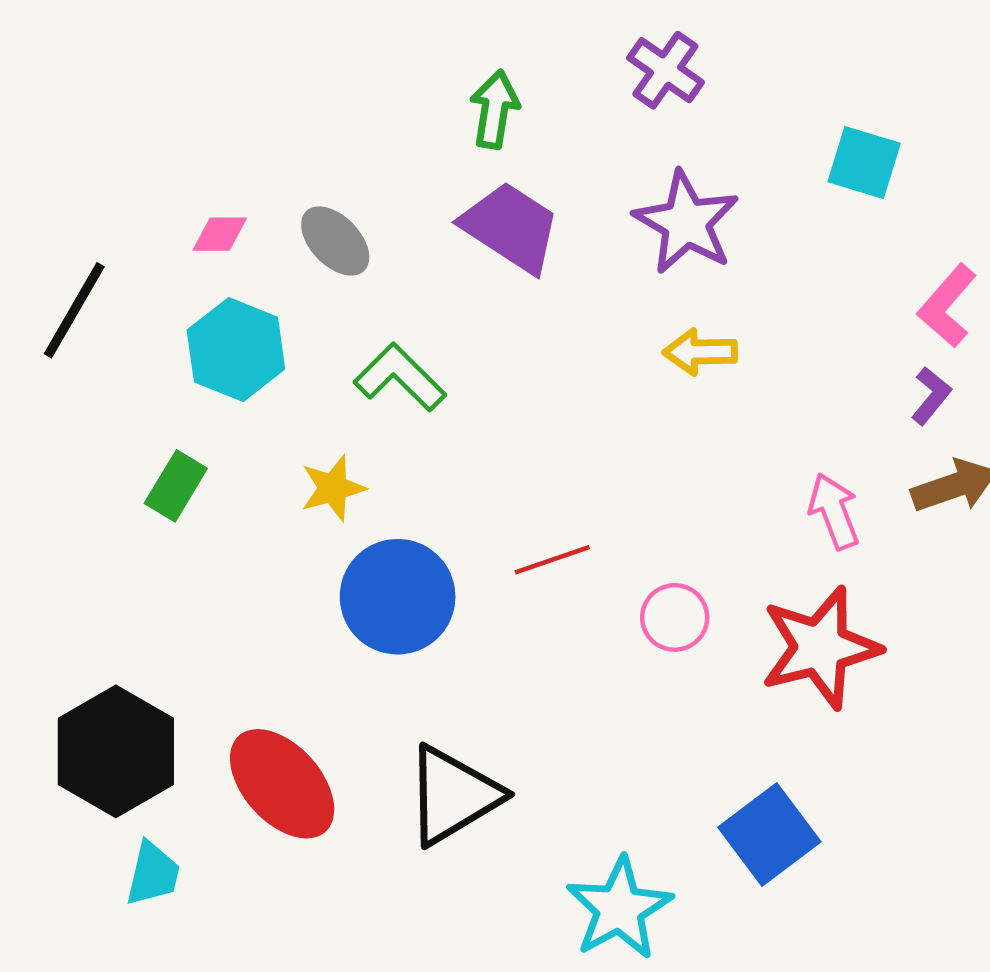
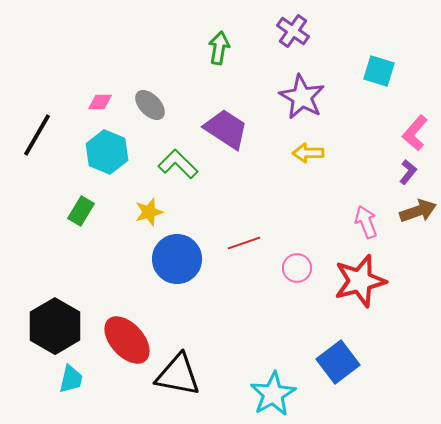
purple trapezoid: (511, 227) -> (226, 129), moved
black triangle: (453, 795) -> (178, 375), moved, turned 42

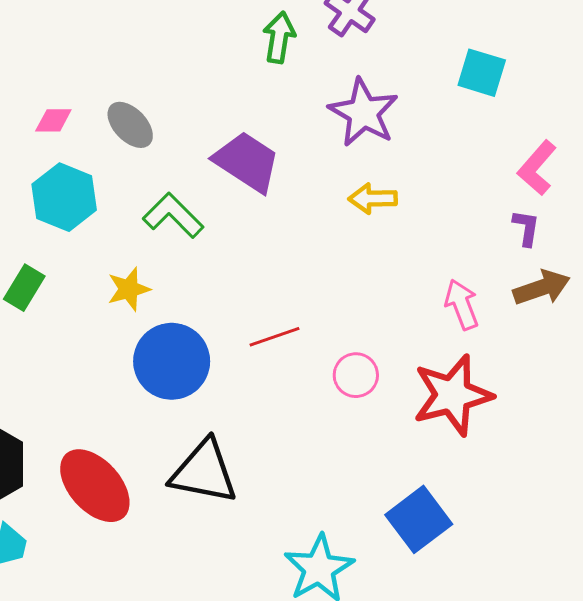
green arrow: (219, 48) -> (279, 37), moved
purple L-shape: (408, 172) -> (526, 228), turned -30
black triangle: (178, 375) -> (204, 472), moved

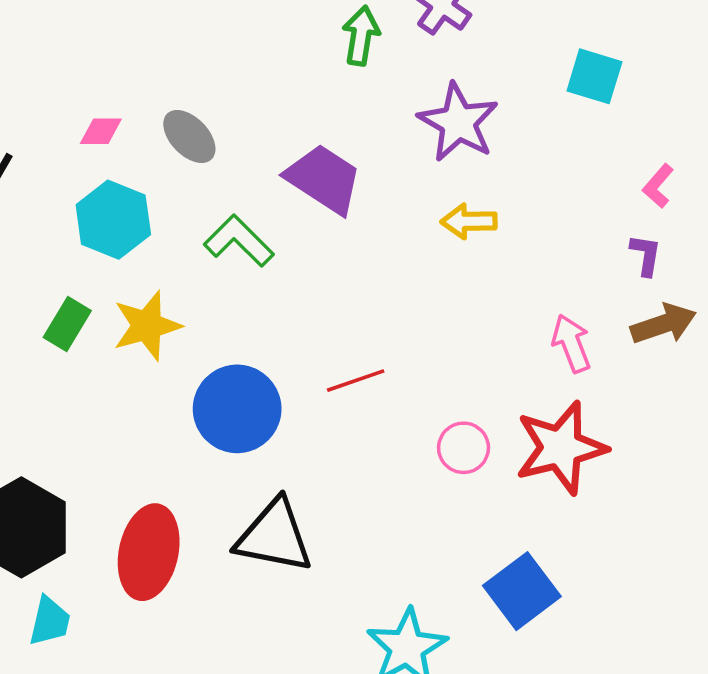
pink L-shape: (537, 168) -> (658, 186), size x0.7
yellow star: (129, 289) -> (147, 326), moved, size x1.4
pink circle: (356, 375) -> (464, 448), moved
red ellipse: (95, 486) -> (149, 552), turned 54

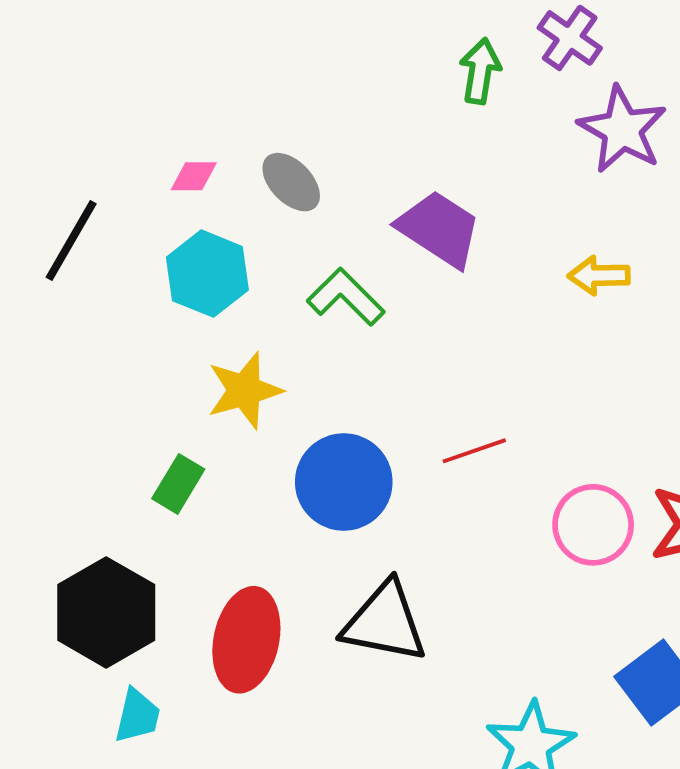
purple star: (458, 122) -> (622, 129), moved
green rectangle: (67, 324) -> (178, 484), moved
pink circle: (464, 448) -> (593, 525), size x1.4

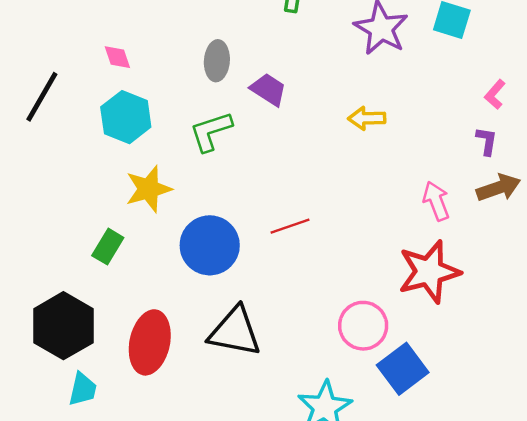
pink diamond: (194, 176) -> (117, 57), turned 72
gray ellipse: (291, 182) -> (217, 61), moved, turned 48
purple trapezoid: (439, 229) -> (268, 90), size x0.7
green L-shape: (346, 297) -> (211, 131), turned -63
pink circle: (593, 525) -> (363, 326), moved

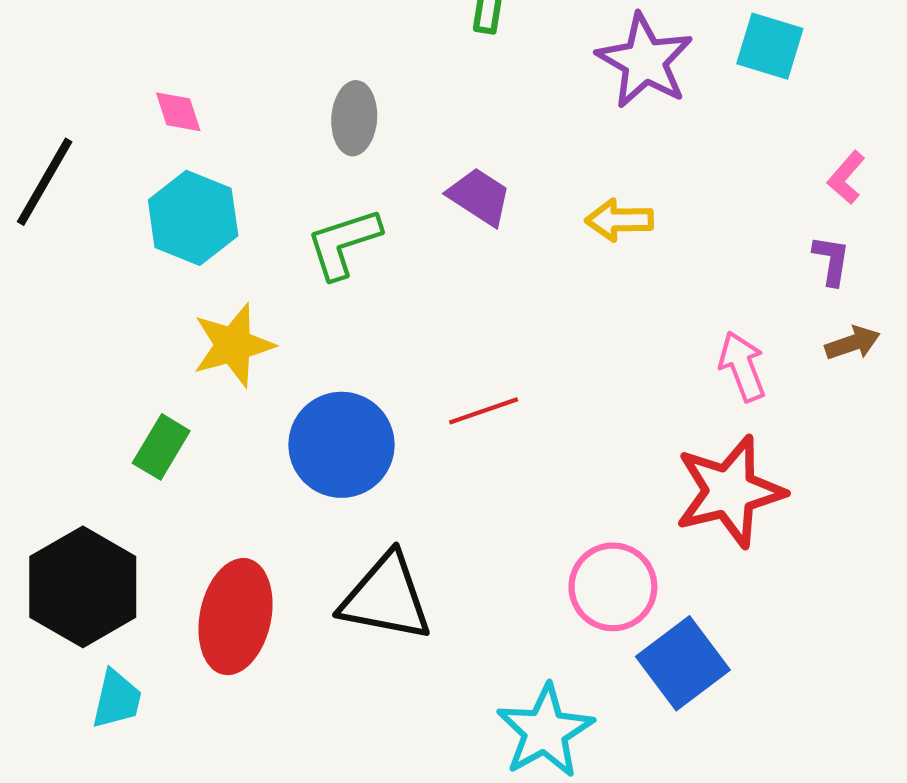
purple trapezoid: (268, 90) -> (479, 197), moved
brown arrow: (499, 188) -> (853, 343), size x0.7

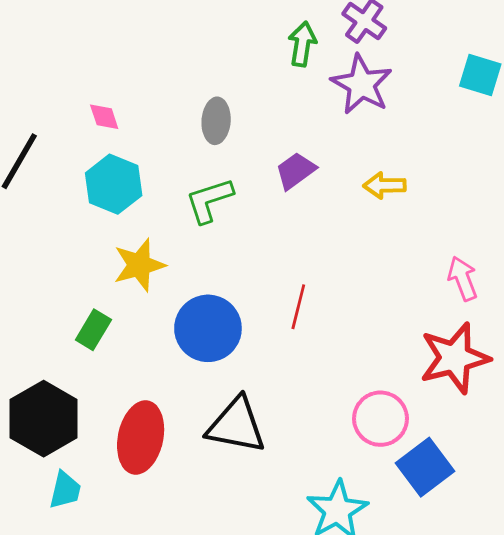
purple star: (645, 61) -> (362, 84), moved
purple trapezoid: (479, 197) -> (296, 171), turned -69
red line: (484, 411) -> (298, 307), turned -57

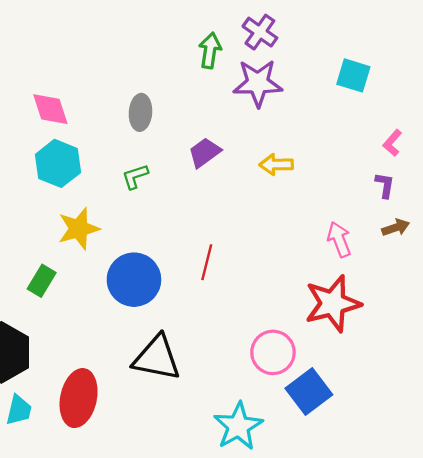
purple star: (362, 84) -> (258, 83), turned -30
pink diamond: (104, 117) -> (50, 109), size x1.5
green L-shape: (209, 200) -> (135, 176), size x0.7
red ellipse: (141, 438) -> (79, 398), moved

